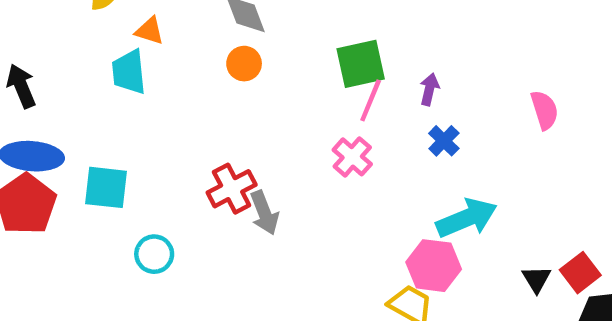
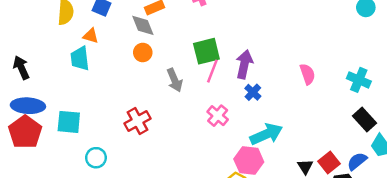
purple arrow: (429, 89) -> (244, 64), size x1.6
pink cross: (352, 157) -> (218, 116), moved
gray arrow: (264, 213) -> (175, 80), moved

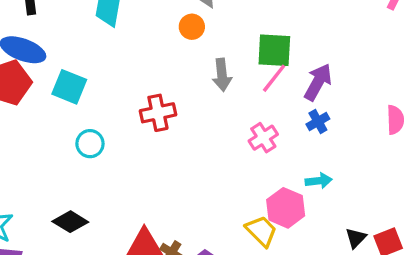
cyan arrow: (266, 134) -> (319, 181), size x0.6

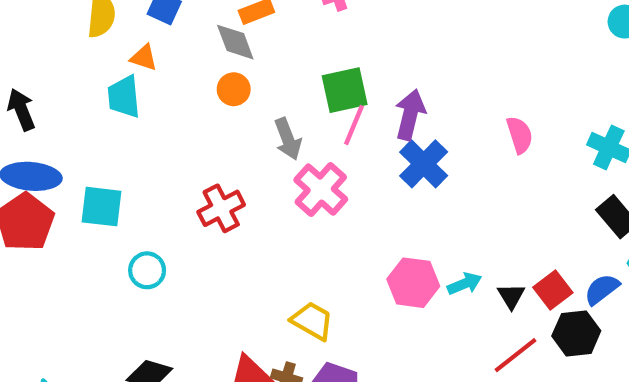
blue cross: (318, 122) -> (424, 164), size x1.6
pink cross: (263, 138) -> (321, 190), moved, size x1.4
cyan arrow: (319, 181) -> (465, 284), moved
yellow trapezoid: (261, 231) -> (312, 321), moved

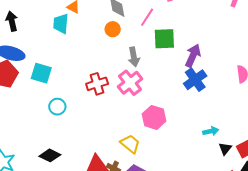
pink line: (354, 125) -> (147, 17), moved
pink cross: (321, 190) -> (130, 83), moved
pink hexagon: (413, 283) -> (154, 117), moved
cyan arrow: (465, 284) -> (211, 131), moved

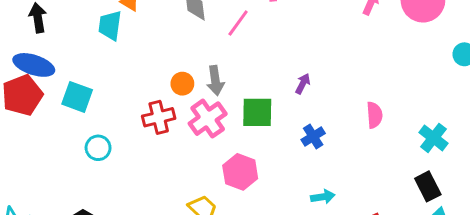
orange circle: (113, 29) -> (182, 84), moved
green square: (164, 39) -> (257, 112), moved
purple arrow: (193, 56) -> (303, 84), size x0.6
blue cross: (195, 80) -> (313, 137), moved, size x0.7

